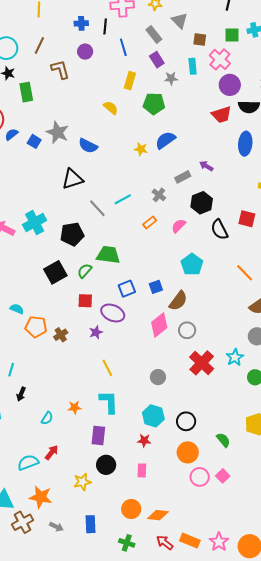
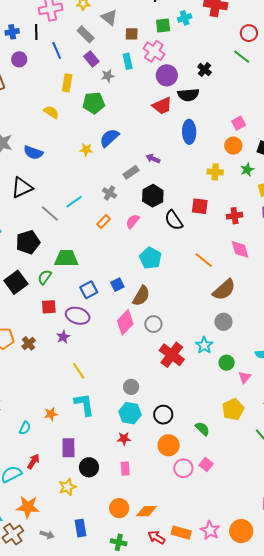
gray circle: (158, 377) -> (131, 387), moved
purple rectangle: (98, 435) -> (68, 448), moved

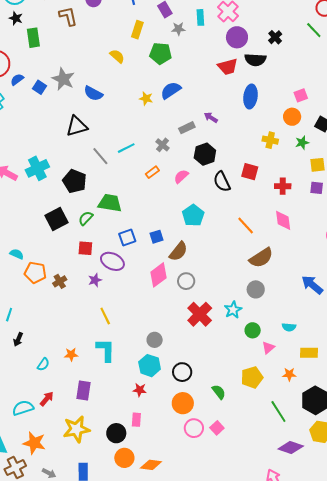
black pentagon: (28, 242) -> (74, 181), turned 30
black circle: (89, 467) -> (116, 433), moved
yellow star: (67, 487) -> (76, 429), size x1.5

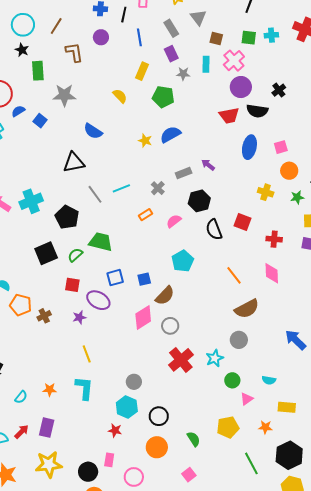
gray star: (63, 79) -> (64, 95), moved, turned -30
pink square: (301, 95) -> (281, 147), moved
purple rectangle: (83, 391) -> (47, 428), moved
pink circle: (194, 428) -> (134, 477), moved

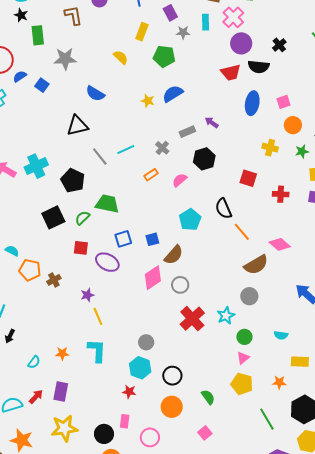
black semicircle: (214, 230) -> (224, 209), moved
pink diamond: (272, 273) -> (280, 244), moved, turned -45
purple star: (79, 317) -> (87, 295), moved
pink triangle: (247, 399) -> (243, 358), moved
yellow pentagon: (228, 427) -> (242, 384), turned 30

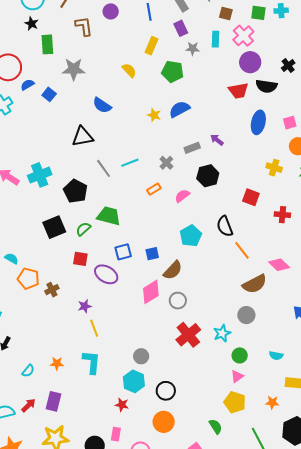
green semicircle: (208, 397) -> (216, 426), moved

